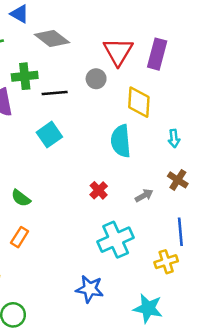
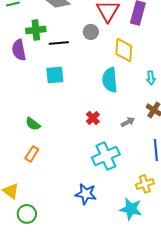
cyan square: (49, 135) -> (55, 75), turned 30
yellow cross: (166, 262) -> (145, 184), moved

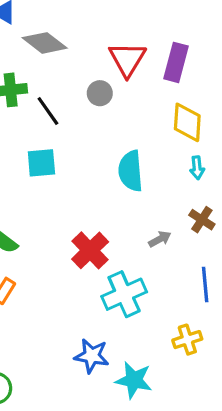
black line: (59, 43) -> (48, 111), turned 60
yellow diamond: (124, 50) -> (187, 122), moved
red cross: (93, 118) -> (90, 250), moved, size x1.6
cyan star: (131, 209) -> (134, 380), moved

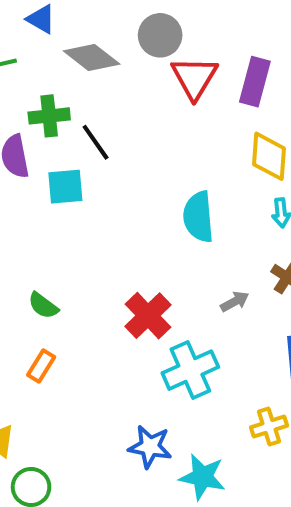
gray circle: (100, 93) -> (160, 35), moved, size x1.4
cyan square: (41, 163) -> (65, 187), moved

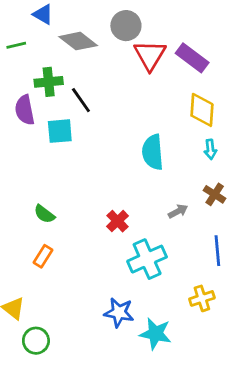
purple rectangle: (255, 82) -> (192, 58), turned -68
red cross: (148, 316) -> (118, 221), size x0.7

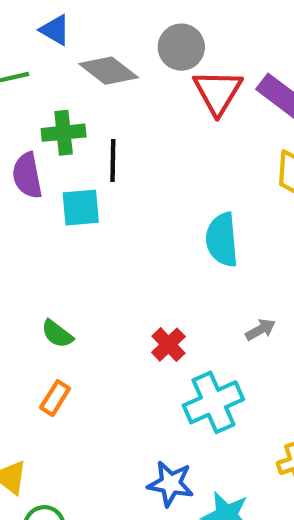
black line: (81, 100) -> (113, 161), turned 36

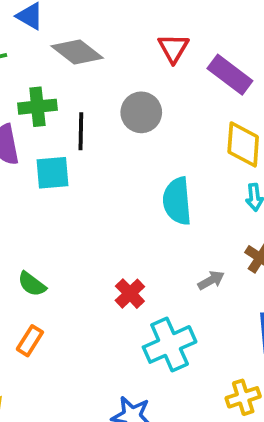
gray circle: (181, 47) -> (141, 112), moved
red triangle: (218, 92) -> (173, 48), moved, size x0.7

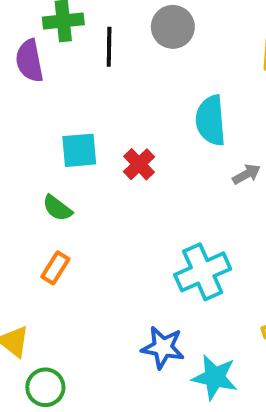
cyan square: (53, 173) -> (79, 150), moved
gray arrow: (211, 280) -> (247, 174), moved
red cross: (130, 294) -> (139, 164), moved

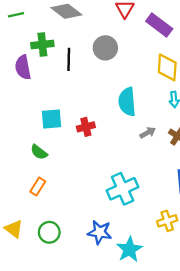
red cross: (139, 164) -> (86, 127), turned 30
cyan star: (215, 377) -> (129, 249), turned 30
green circle: (45, 387) -> (49, 232), moved

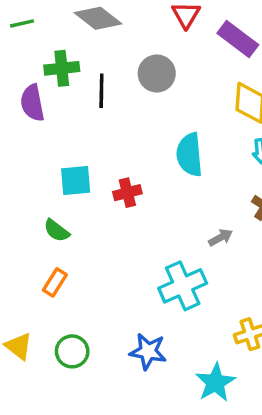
gray arrow: (148, 133) -> (221, 237), moved
cyan star: (129, 249) -> (215, 382), moved

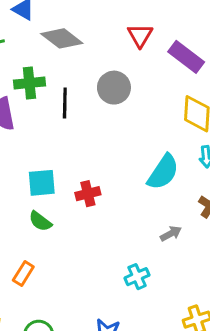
cyan semicircle: (190, 155) -> (163, 172), moved, turned -141
green semicircle: (57, 231) -> (40, 221), moved
cyan cross: (183, 286) -> (137, 277), size x0.6

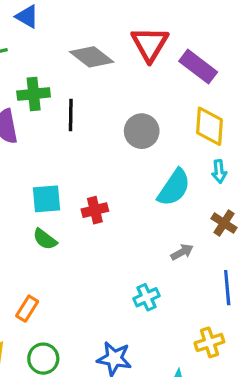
red triangle: (140, 35) -> (150, 44), size x1.4
gray diamond: (62, 38) -> (92, 57), moved
gray circle: (114, 88) -> (142, 131), moved
orange rectangle: (23, 273) -> (27, 309), moved

